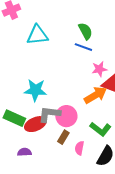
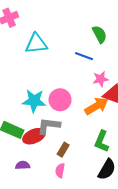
green semicircle: (85, 31) -> (100, 34), moved
pink circle: (66, 116) -> (60, 100), moved
green L-shape: (100, 129) -> (102, 141), turned 75
pink semicircle: (79, 148) -> (60, 170), moved

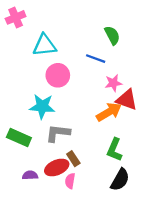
pink circle: (60, 100) -> (58, 75), moved
red ellipse: (34, 136) -> (57, 168), moved
brown rectangle: (63, 150) -> (73, 159), turned -64

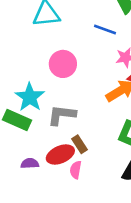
pink circle: (58, 75) -> (63, 64), moved
cyan star: (42, 106) -> (30, 97), moved, turned 30

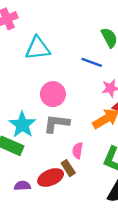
gray L-shape: (62, 115) -> (56, 123), moved
pink semicircle: (76, 170) -> (78, 150), moved

